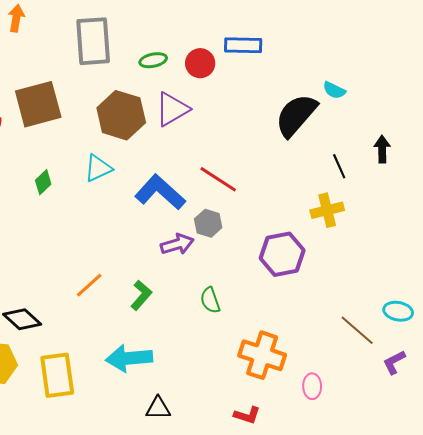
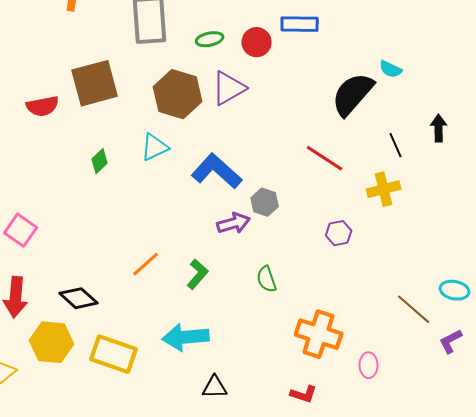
red line: (218, 179) -> (325, 158), moved
purple hexagon: (282, 254) -> (339, 233), size x0.6
yellow rectangle: (57, 375) -> (114, 354), turned -63

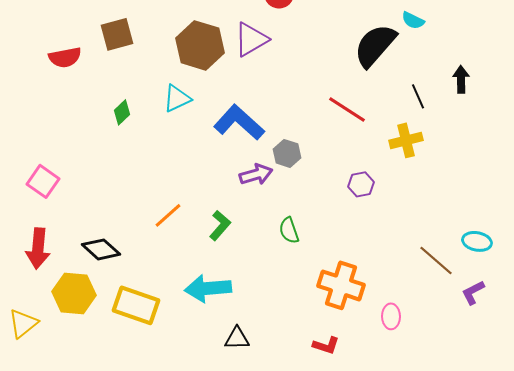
brown square: (95, 83) -> (117, 34), size x0.7

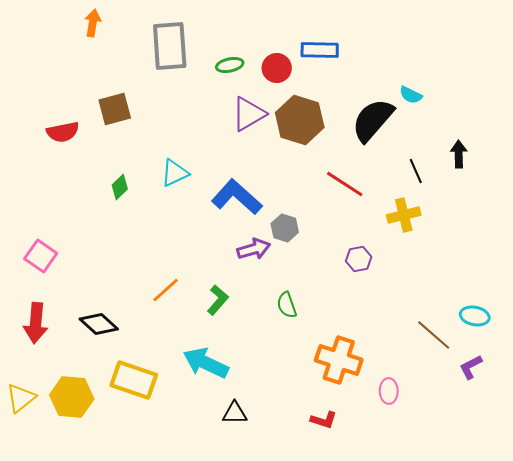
brown hexagon: (200, 45) -> (300, 120), moved
cyan arrow: (208, 288) -> (206, 363), turned 30
yellow hexagon: (74, 293) -> (72, 397), moved

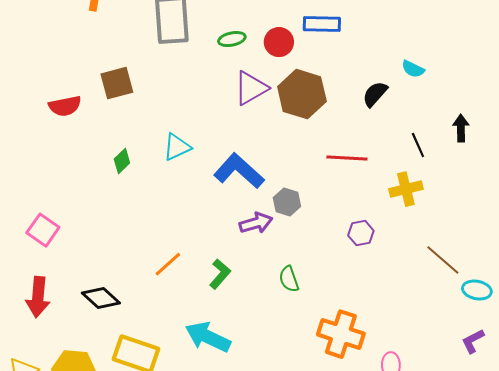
black semicircle: (373, 120) -> (375, 94), size x0.6
red line: (345, 184) -> (347, 158), turned -30
brown line: (434, 335) -> (443, 260), moved

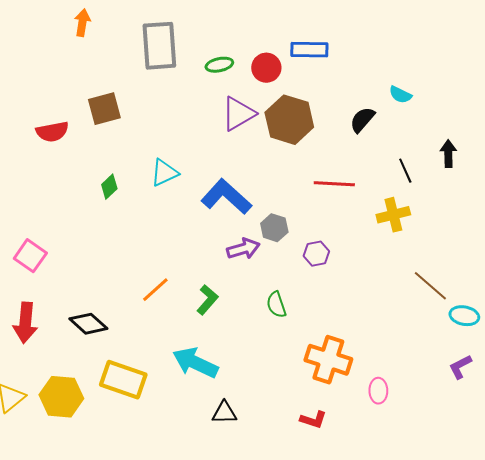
purple hexagon: (361, 233) -> (316, 254), moved

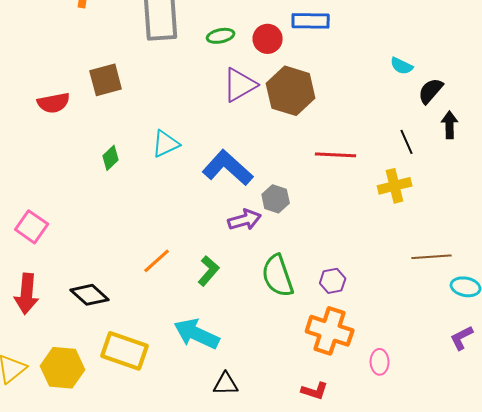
black semicircle: (362, 120) -> (431, 91), moved
purple hexagon: (316, 254) -> (333, 281), moved
brown line: (430, 286) -> (432, 257), turned -45
green semicircle: (276, 305) -> (278, 276), size x1.6

